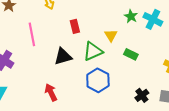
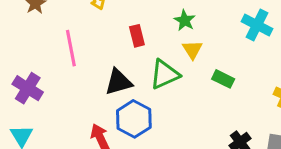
green star: (131, 16) -> (185, 20), moved
blue hexagon: (98, 80) -> (134, 119), moved

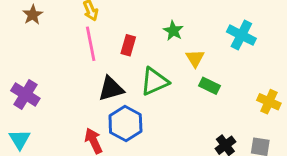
red rectangle: (137, 36) -> (128, 45), turned 30
pink line: (71, 48) -> (91, 44), moved
yellow triangle: (192, 50) -> (195, 58), moved

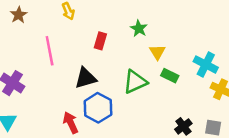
cyan cross: (241, 35) -> (206, 64), moved
pink line: (91, 44) -> (50, 51), moved
green triangle: (154, 81) -> (135, 82), moved

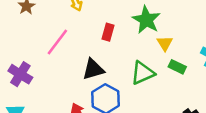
green star: (139, 29) -> (146, 20), size x1.6
pink line: (50, 51) -> (57, 42), turned 48

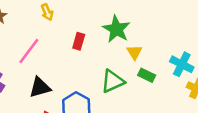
black triangle: (93, 69) -> (40, 87), moved

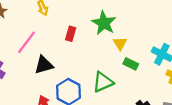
green triangle: (113, 81) -> (103, 82), moved
black triangle: (40, 87) -> (44, 65), moved

